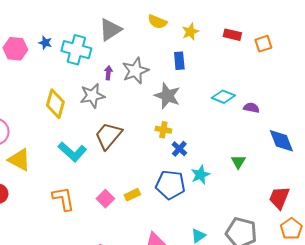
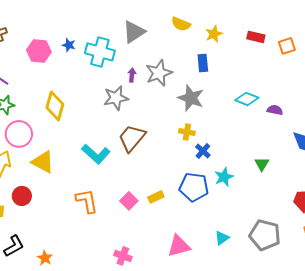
yellow diamond: (55, 104) -> (55, 106), moved

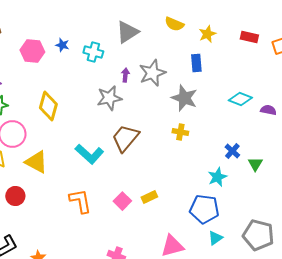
cyan cross: (100, 52) -> (93, 52), size x0.7
blue cross: (203, 151) -> (232, 151), moved
blue pentagon: (194, 187) -> (204, 209), moved

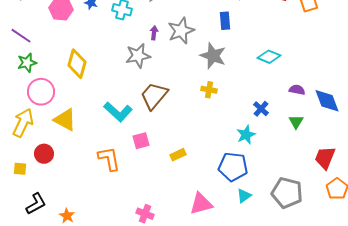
purple semicircle: (268, 110) -> (297, 90), moved
green triangle: (255, 164) -> (296, 122), moved
pink square: (122, 201) -> (141, 141), moved, turned 30

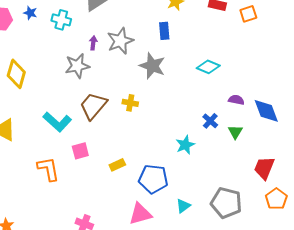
yellow cross: (209, 90) -> (130, 103), moved
blue cross: (261, 109) -> (210, 121), moved
blue pentagon: (233, 167) -> (153, 179), moved

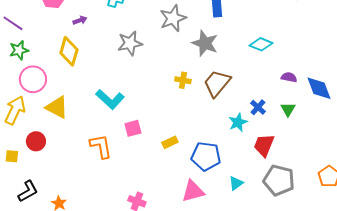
purple arrow: (93, 43) -> (80, 20), moved, turned 64
brown trapezoid: (93, 106) -> (217, 83), moved
blue cross: (210, 121) -> (258, 107), moved
red trapezoid: (264, 168) -> (264, 145), moved

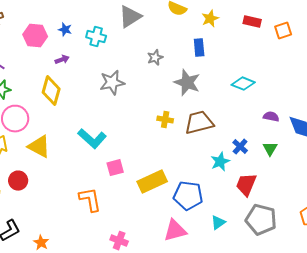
gray star: (173, 18) -> (155, 58), size x0.6
brown trapezoid: (217, 83) -> (199, 123), turned 36
yellow rectangle: (170, 142) -> (152, 182), size x1.8
orange L-shape: (101, 146) -> (90, 200), moved

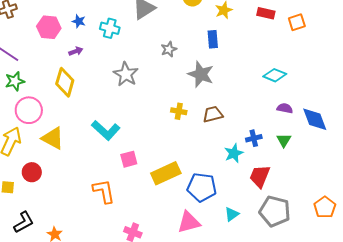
gray star: (112, 83) -> (126, 74), turned -30
cyan diamond: (243, 84) -> (275, 75), moved
brown trapezoid: (199, 123) -> (213, 114), size x0.7
blue cross: (240, 147) -> (254, 138), turned 35

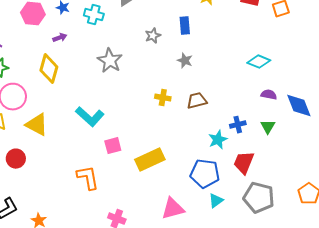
blue rectangle: (213, 39) -> (185, 26), moved
gray star: (201, 74) -> (185, 61), size x0.6
blue pentagon: (202, 187) -> (205, 174), moved

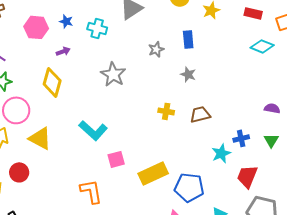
cyan diamond: (259, 62) -> (262, 46), moved
blue pentagon: (205, 174) -> (189, 187), moved

